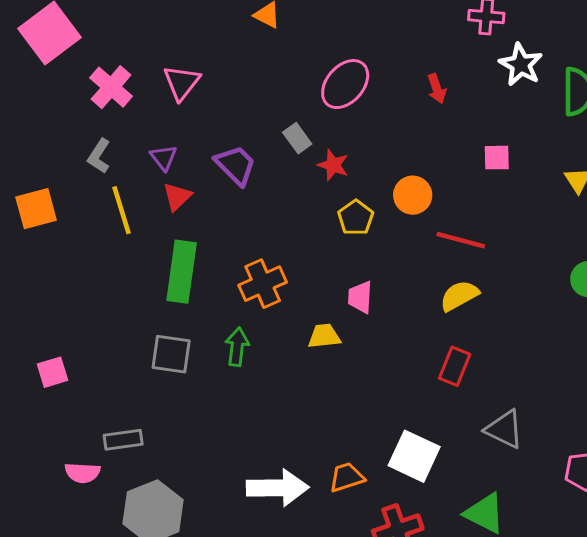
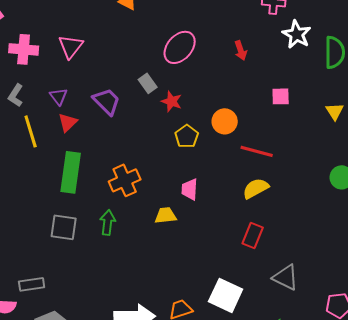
pink cross: (111, 87) -> (24, 49), turned -36

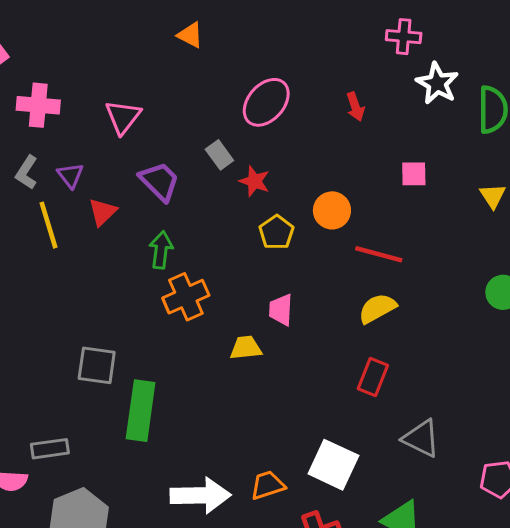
pink triangle: (71, 46) -> (123, 117), moved
purple triangle: (59, 96) -> (70, 175), moved
green rectangle: (71, 172) -> (141, 411), moved
green arrow: (108, 222) -> (161, 250), moved

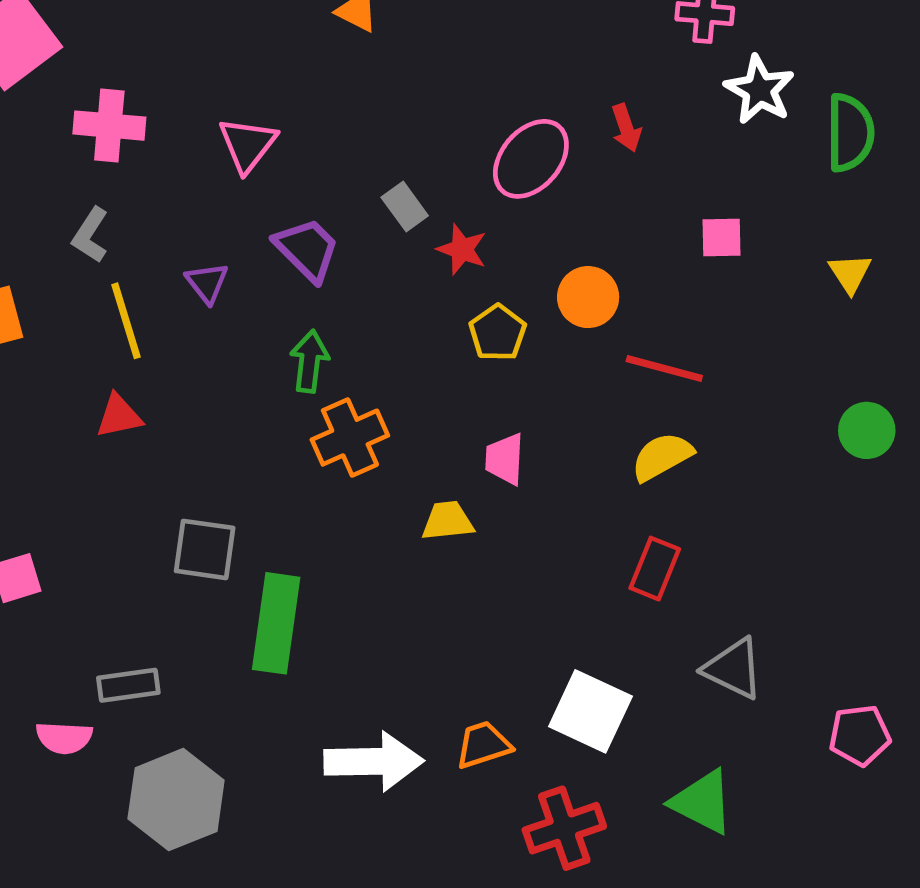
pink ellipse: (266, 102) -> (531, 159), moved
purple triangle: (70, 175) -> (207, 283), moved
red triangle: (103, 212) -> (119, 416), moved, turned 32

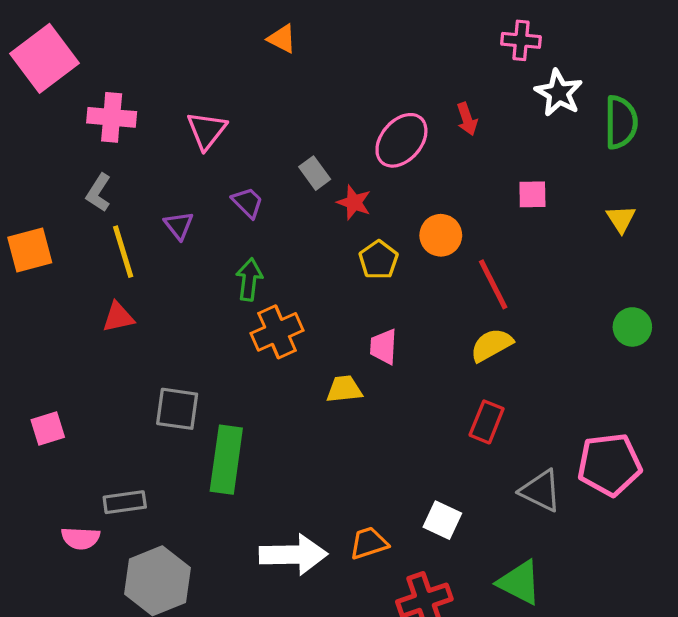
purple trapezoid: (307, 249) -> (248, 203), size x0.7
red line: (664, 368) -> (493, 284), turned 48
white square: (590, 711) -> (442, 520), size x0.7
pink pentagon: (860, 735) -> (609, 465), moved, size x1.5

